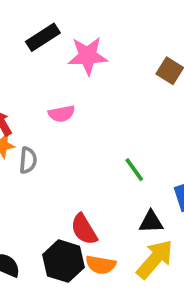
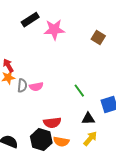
pink semicircle: (62, 114) -> (36, 87), moved
red semicircle: (84, 229) -> (52, 123), turned -66
yellow arrow: (155, 259) -> (90, 139), size x0.7

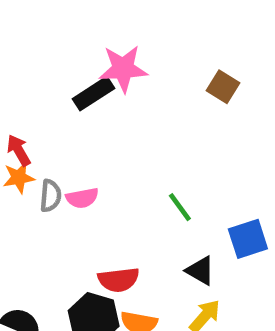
black rectangle: (30, 20) -> (94, 94), moved
black triangle: (88, 119) -> (200, 271), turned 32

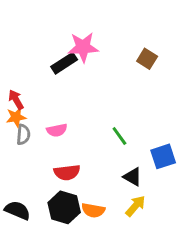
gray semicircle: (50, 196) -> (23, 135), moved
red semicircle: (119, 280) -> (67, 172), moved

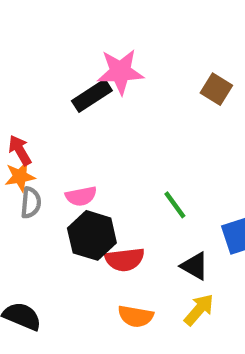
red semicircle: (67, 172) -> (125, 259), moved
black hexagon: (64, 207) -> (92, 235), moved

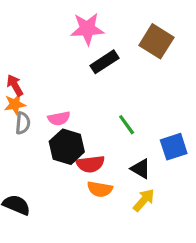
brown square: (216, 89) -> (156, 41), size x1.5
black rectangle: (92, 96) -> (105, 62), moved
orange semicircle: (136, 316) -> (100, 189), moved

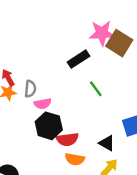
pink star: (87, 29) -> (102, 33), moved
gray semicircle: (23, 123) -> (30, 89), moved
green line: (127, 125) -> (96, 89), moved

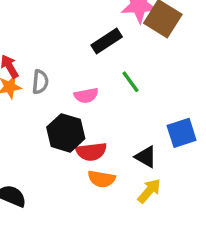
pink semicircle: (43, 104) -> (86, 95), moved

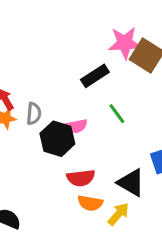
black hexagon: (66, 133) -> (57, 139), moved
black triangle: (146, 157) -> (131, 183), size x1.4
yellow arrow: (149, 191) -> (118, 214), moved

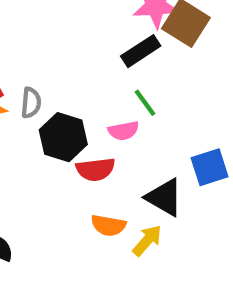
black rectangle: (95, 76) -> (141, 51), moved
pink semicircle: (76, 126) -> (123, 131), moved
red semicircle: (81, 178) -> (96, 169), moved

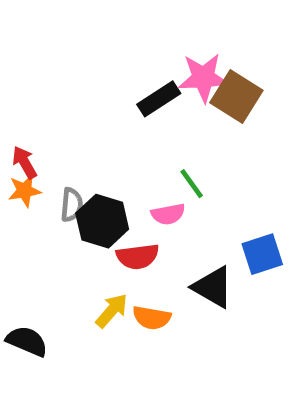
black rectangle: (141, 51) -> (159, 99), moved
gray semicircle: (31, 103) -> (72, 205), moved
yellow arrow: (147, 240) -> (112, 311), moved

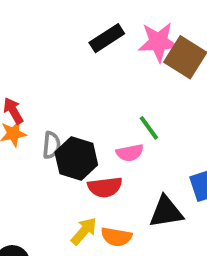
black rectangle: (159, 99) -> (107, 38), moved
black triangle: (213, 287) -> (166, 212), turned -39

